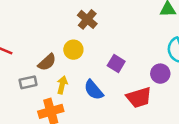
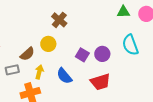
purple circle: (160, 74) -> (102, 54), moved

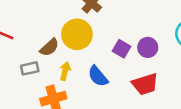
yellow circle: (48, 44) -> (77, 34), size x1.5

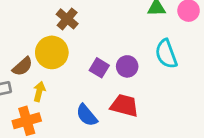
blue semicircle: (98, 76) -> (87, 115), moved
red trapezoid: (145, 84) -> (124, 105), turned -148

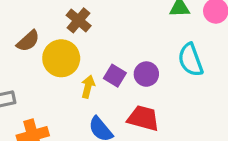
brown semicircle: (23, 66) -> (28, 41), moved
yellow arrow: (39, 92) -> (88, 87), moved

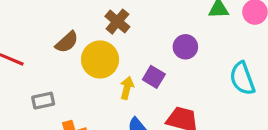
cyan semicircle: (191, 60) -> (242, 78), moved
purple circle: (146, 74) -> (185, 47), moved

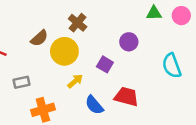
yellow arrow: (127, 88) -> (75, 81), moved, turned 35

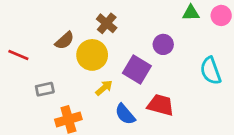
purple square: (105, 64) -> (137, 69), size x1.5

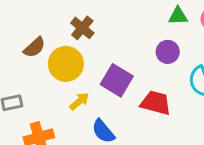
purple circle: (163, 44) -> (168, 52), moved
red trapezoid: (161, 105) -> (156, 103), moved

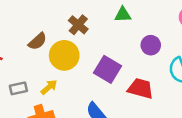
green triangle: (178, 16) -> (123, 15), moved
yellow arrow: (79, 101) -> (49, 87), moved

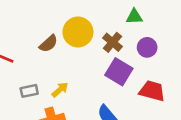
brown cross: (78, 25) -> (112, 42), moved
purple circle: (151, 45) -> (147, 47), moved
yellow circle: (64, 55) -> (78, 32), moved

